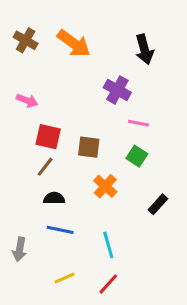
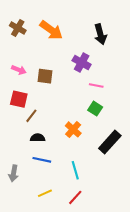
red square: (48, 137) -> (19, 99), moved
brown square: (89, 147) -> (45, 76), moved
black rectangle: (158, 204) -> (110, 142), size x1.6

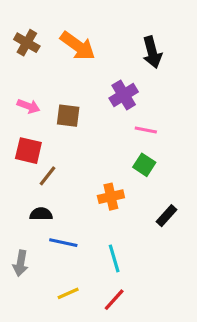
purple cross: (82, 63) -> (124, 95), turned 30
orange cross: (73, 129) -> (111, 197), turned 35
black semicircle: (38, 138) -> (41, 214), moved
black rectangle: (110, 142) -> (166, 216), size x0.6

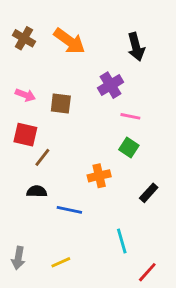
blue line: (63, 243) -> (69, 210), moved
cyan line: (114, 258) -> (122, 241), moved
gray arrow: (21, 263) -> (18, 258), moved
red line: (114, 300) -> (147, 272), moved

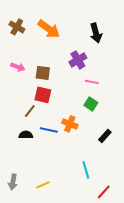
red square: (25, 135) -> (43, 95), moved
orange cross: (99, 176) -> (70, 124), turned 35
blue line: (69, 210) -> (49, 130), moved

